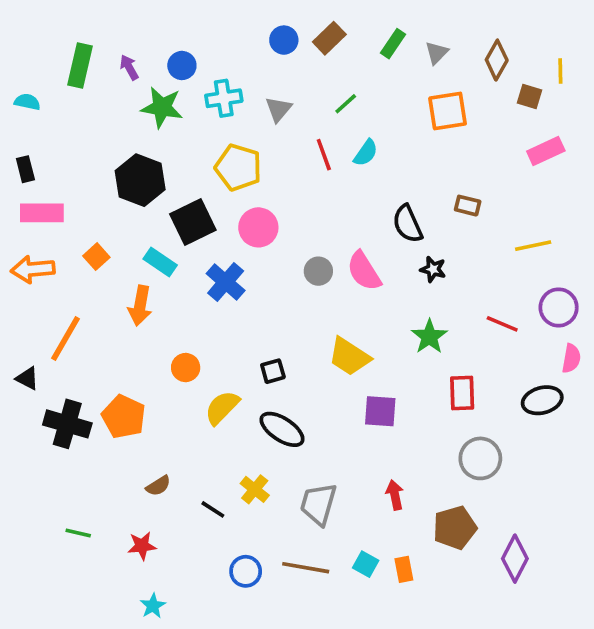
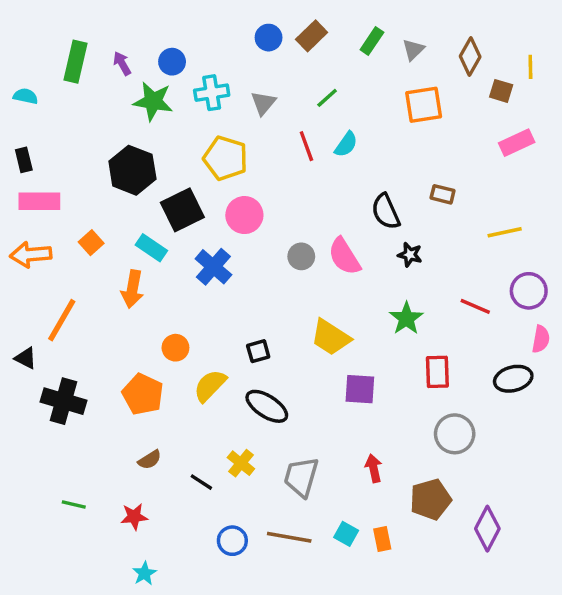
orange pentagon: (124, 417) -> (143, 394), moved

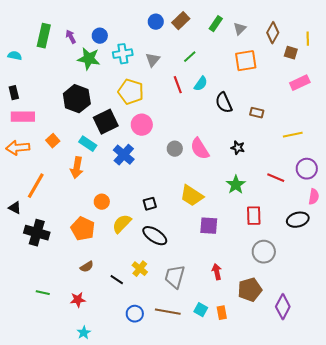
black semicircle: (386, 212) -> (224, 103), moved

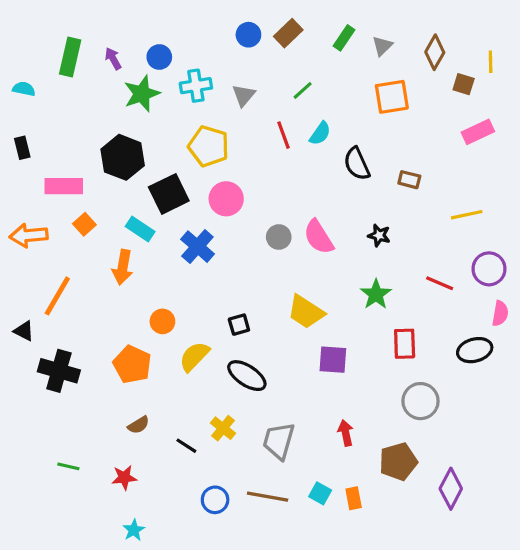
green star: (89, 59) -> (142, 94), turned -30
pink rectangle: (23, 117) -> (64, 186), moved

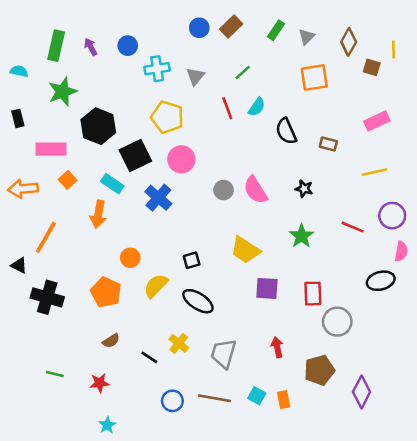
green star: (142, 94) -> (63, 92), moved
pink rectangle: (478, 132) -> (377, 121), moved
red rectangle: (405, 344) -> (313, 294), moved

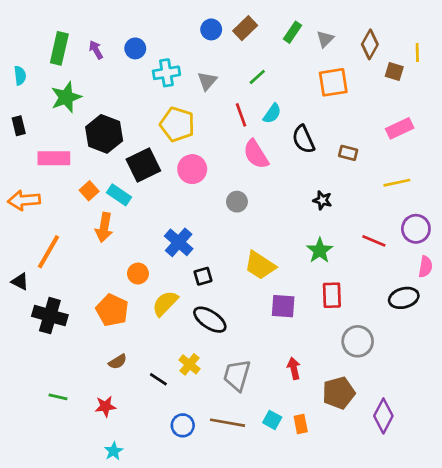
cyan semicircle: (19, 71) -> (20, 76), turned 72
orange square: (68, 180) -> (89, 191), moved
pink semicircle: (255, 190) -> (256, 154), moved
blue cross: (158, 198) -> (179, 242), moved
red rectangle: (313, 294) -> (332, 295), moved

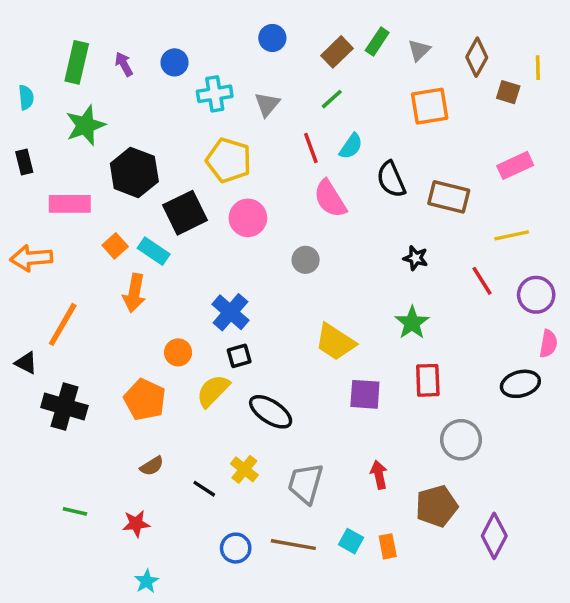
brown rectangle: (245, 28) -> (337, 52), moved
brown rectangle: (348, 153) -> (449, 197), size x1.6
red line: (374, 241) -> (482, 281), moved, turned 35
black square: (203, 276) -> (239, 356), moved

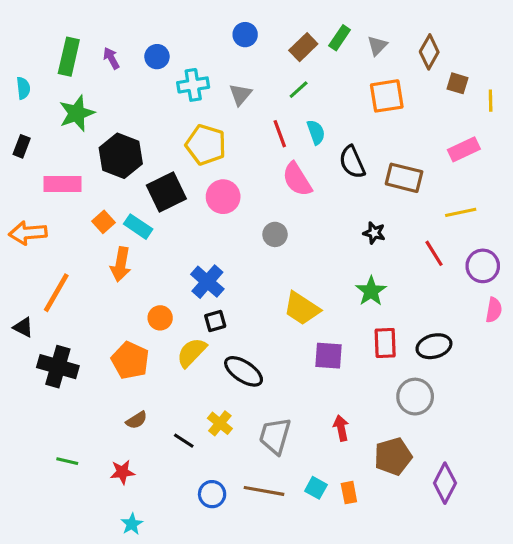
yellow line: (538, 68) -> (491, 101), moved
cyan semicircle: (351, 146) -> (316, 132), turned -55
black rectangle: (24, 162) -> (22, 146), turned 35
black ellipse: (520, 384) -> (434, 346), moved

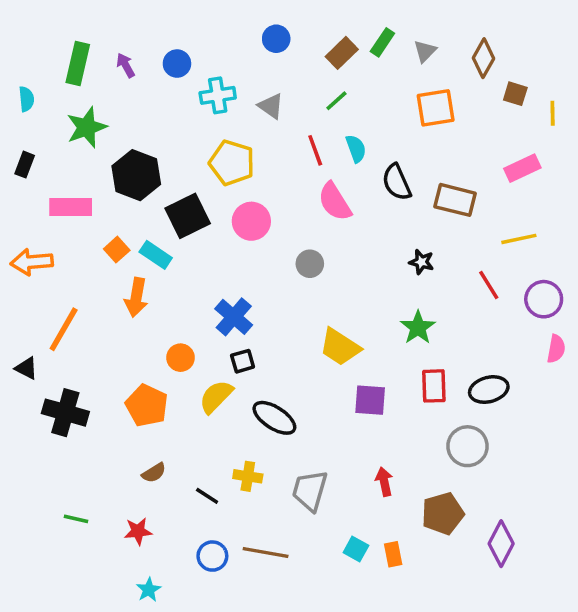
gray triangle: (240, 94) -> (271, 106), turned -35
yellow cross: (220, 423) -> (248, 476), turned -30
brown line: (264, 491) -> (266, 553), moved
blue circle: (212, 494) -> (212, 556), moved

